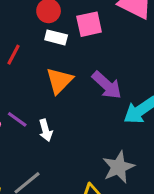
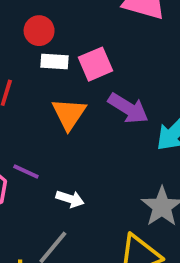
pink square: (89, 24) -> (96, 64), moved
white arrow: (46, 130) -> (70, 199), moved, turned -45

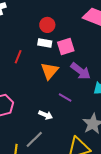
red circle: (39, 31) -> (47, 25), moved
purple line: (26, 172) -> (65, 97), moved

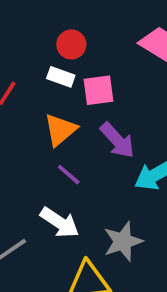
purple line: (65, 97) -> (69, 175), moved
white arrow: (46, 115) -> (60, 222), moved, size x1.5

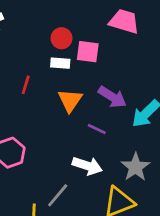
pink square: (98, 90) -> (88, 52), moved, turned 30
purple line: (69, 175) -> (97, 129), moved

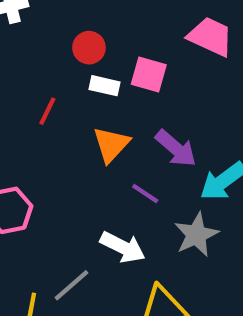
red circle: (61, 38) -> (89, 48), moved
gray star: (135, 167) -> (196, 235), moved

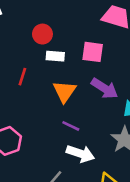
pink square: (149, 74) -> (93, 52), moved
purple line: (145, 193) -> (71, 126), moved

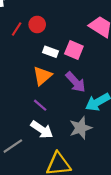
white rectangle: (55, 56) -> (51, 52), moved
red line: (22, 77) -> (17, 29), moved

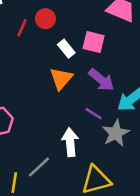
white rectangle: (51, 52) -> (66, 49), turned 40
purple line: (40, 105) -> (94, 114), moved
white arrow: (42, 130) -> (70, 142), turned -120

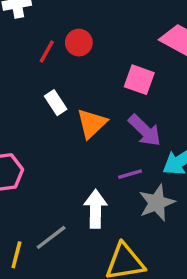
white rectangle: (66, 49) -> (56, 103), moved
purple line: (94, 114) -> (130, 174), turned -54

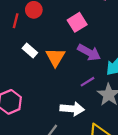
pink square: (139, 80) -> (77, 22), turned -36
white arrow: (95, 209) -> (72, 109), turned 110

